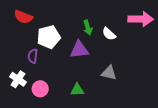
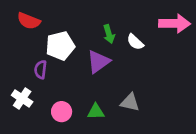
purple triangle: (79, 50) -> (98, 62), turned -30
gray triangle: (109, 73) -> (130, 102), moved
pink circle: (40, 89) -> (62, 112), moved

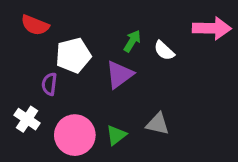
green arrow: (109, 34) -> (132, 41), turned -132
pink circle: (62, 112) -> (75, 135), size x1.6
green triangle: (96, 112) -> (116, 135), turned -36

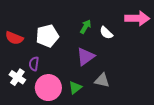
red semicircle: (35, 25) -> (14, 38), moved
purple triangle: (119, 75) -> (86, 57), moved
purple semicircle: (49, 84) -> (34, 64), moved

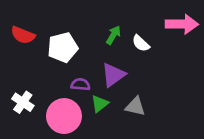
red semicircle: (14, 38) -> (23, 35), moved
purple semicircle: (34, 64) -> (80, 84), moved, turned 88
green triangle: (75, 88) -> (100, 104), moved

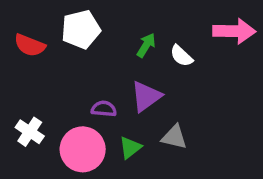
white pentagon: (63, 47) -> (81, 29), moved
green triangle: (100, 104) -> (130, 148), moved

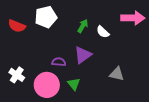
gray triangle: (174, 137) -> (117, 74), moved
green triangle: (130, 148) -> (74, 84), turned -32

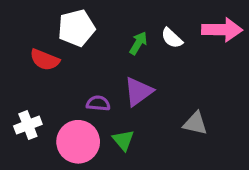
red semicircle: (17, 26) -> (45, 60), moved
white semicircle: (103, 32) -> (172, 38), moved
white cross: (17, 75) -> (28, 125), turned 35

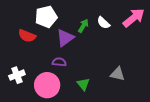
pink arrow: (222, 30) -> (134, 18), turned -40
purple triangle: (138, 92) -> (65, 38), moved
green triangle: (123, 140) -> (83, 84), moved

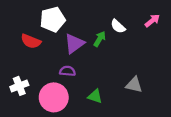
pink arrow: (134, 18) -> (152, 21), size x0.6
green arrow: (83, 26) -> (100, 39), moved
green triangle: (83, 84) -> (95, 96), turned -32

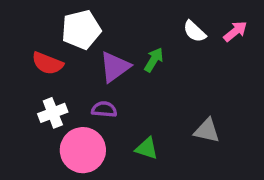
white semicircle: (118, 26) -> (195, 31), moved
white cross: (19, 86) -> (53, 113), moved

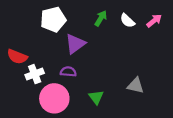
green arrow: (154, 60) -> (101, 18), moved
red semicircle: (47, 63) -> (17, 57), moved
green triangle: (147, 148) -> (96, 97), turned 35

